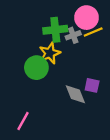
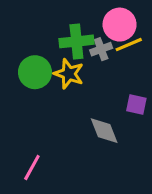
yellow star: (50, 53) -> (69, 74), turned -30
green circle: (36, 68) -> (35, 72), moved
purple square: (92, 85) -> (136, 104), moved

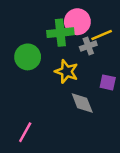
pink circle: (120, 25) -> (77, 22), moved
gray cross: (101, 49) -> (88, 46), moved
yellow star: (69, 74) -> (66, 71), moved

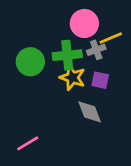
green cross: (60, 33) -> (67, 55), moved
purple square: (108, 82) -> (100, 80), moved
pink line: (25, 132) -> (28, 143), turned 30

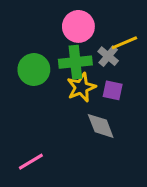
pink circle: (84, 23) -> (78, 26), moved
gray cross: (96, 50) -> (108, 56), turned -30
yellow star: (73, 78) -> (81, 87), turned 30

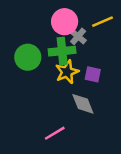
yellow line: (124, 43) -> (103, 22), moved
gray cross: (108, 56) -> (78, 36), moved
pink line: (31, 162) -> (55, 133), moved

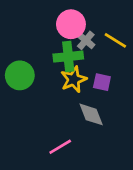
yellow line: (103, 22) -> (115, 40), moved, turned 55
green circle: (28, 57) -> (20, 75), moved

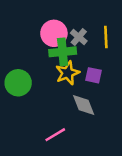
pink circle: (71, 24) -> (54, 33), moved
yellow line: (115, 40) -> (106, 37), turned 55
green circle: (20, 75) -> (18, 83), moved

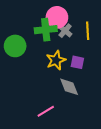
pink circle: (54, 33) -> (57, 17), moved
green cross: (63, 52) -> (46, 30), moved
green circle: (18, 83) -> (15, 46), moved

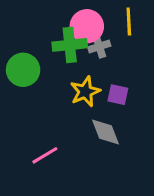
gray cross: (65, 31) -> (99, 46), turned 32
yellow line: (88, 31) -> (129, 22), moved
pink line: (46, 111) -> (45, 155), moved

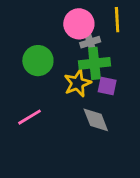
green cross: (70, 45) -> (94, 63), moved
green circle: (23, 70) -> (38, 61), moved
pink line: (45, 155) -> (30, 117), moved

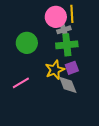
yellow line: (117, 20) -> (72, 14), moved
yellow star: (77, 83) -> (55, 70), moved
purple square: (107, 86) -> (72, 68), moved, turned -32

